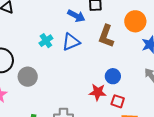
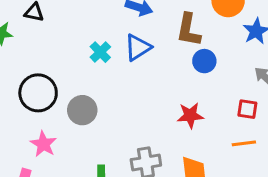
blue circle: (113, 76) -> (204, 61), moved
red square: (118, 101) -> (247, 109), moved

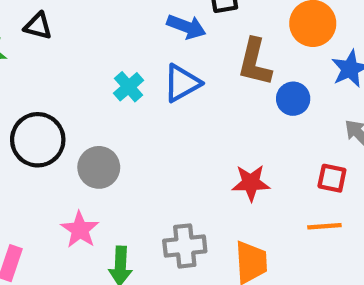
blue circle: (204, 61) -> (293, 99), moved
pink star: (43, 144) -> (80, 230), moved

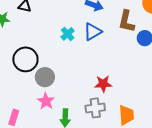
gray circle: (99, 167) -> (45, 77), moved
red star: (251, 183) -> (103, 84), moved

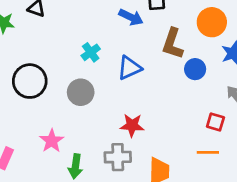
blue triangle: (93, 32) -> (129, 68), moved
gray circle: (45, 77) -> (81, 92), moved

